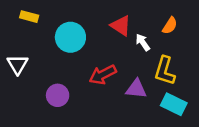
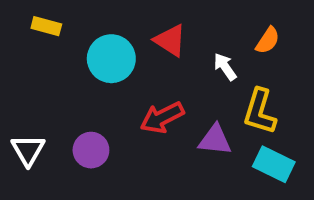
red triangle: (121, 26) -> (170, 40), moved
white triangle: (18, 64) -> (28, 150), moved

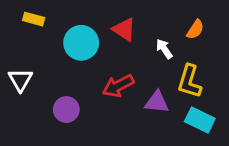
white triangle: (28, 150) -> (20, 80), moved

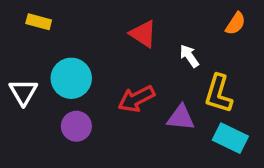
orange semicircle: (195, 29) -> (236, 23), moved
cyan circle: (81, 43) -> (71, 78), moved

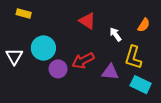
orange semicircle: (236, 23) -> (144, 25), moved
purple circle: (76, 126) -> (58, 69), moved

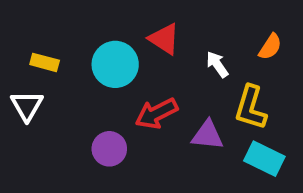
yellow rectangle: (24, 14) -> (45, 62), moved
cyan circle: (43, 48) -> (115, 64), moved
purple circle: (58, 69) -> (109, 149), moved

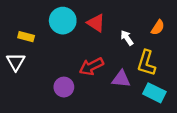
cyan circle: (115, 64) -> (63, 21), moved

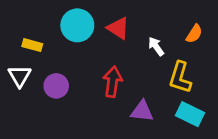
red arrow: (91, 66) -> (113, 82), turned 125
purple triangle: (121, 79) -> (142, 111), moved
purple circle: (64, 87) -> (56, 86), moved

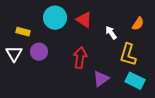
purple circle: (56, 86) -> (39, 52), moved
purple triangle: (142, 111) -> (101, 79), turned -42

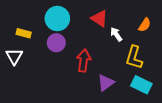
red triangle: (84, 20) -> (99, 19), moved
purple circle: (39, 52) -> (56, 43), moved

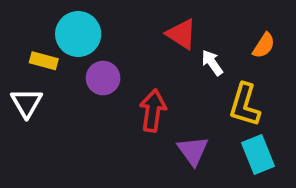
cyan circle: (57, 19) -> (78, 34), moved
purple triangle: (106, 83) -> (193, 151), turned -30
cyan rectangle: (141, 85) -> (258, 155), turned 42

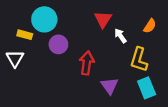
red triangle: (181, 34) -> (103, 19), turned 30

